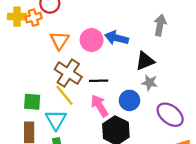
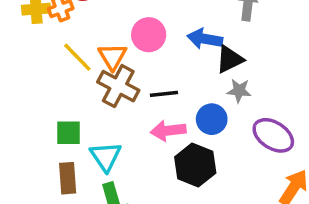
blue arrow: (117, 38) -> (205, 39), moved
orange triangle: (59, 40) -> (112, 56), moved
yellow line: (65, 95) -> (77, 57), moved
pink arrow: (99, 106) -> (168, 131), turned -60

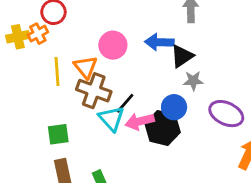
yellow line: (77, 57) -> (57, 72), turned 48
black line: (164, 94) -> (125, 103), moved, turned -35
cyan triangle: (106, 156) -> (111, 119), moved
black hexagon: (195, 165) -> (163, 128), moved

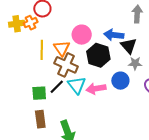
black triangle: (182, 56) -> (129, 46), turned -42
black line: (125, 103) -> (57, 87), moved
black hexagon: (163, 128) -> (98, 55), moved

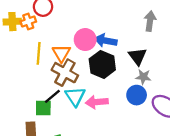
blue arrow: (114, 35) -> (106, 41), moved
blue circle: (120, 81) -> (137, 95), moved
green square: (39, 93) -> (43, 108), moved

